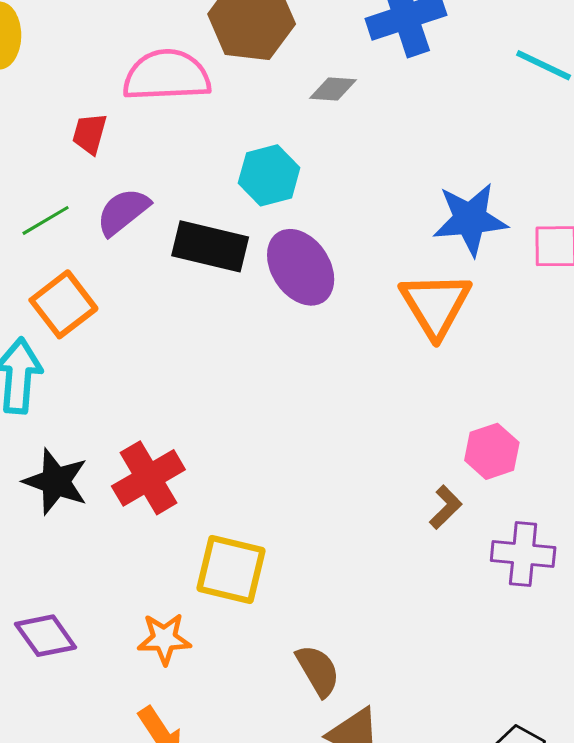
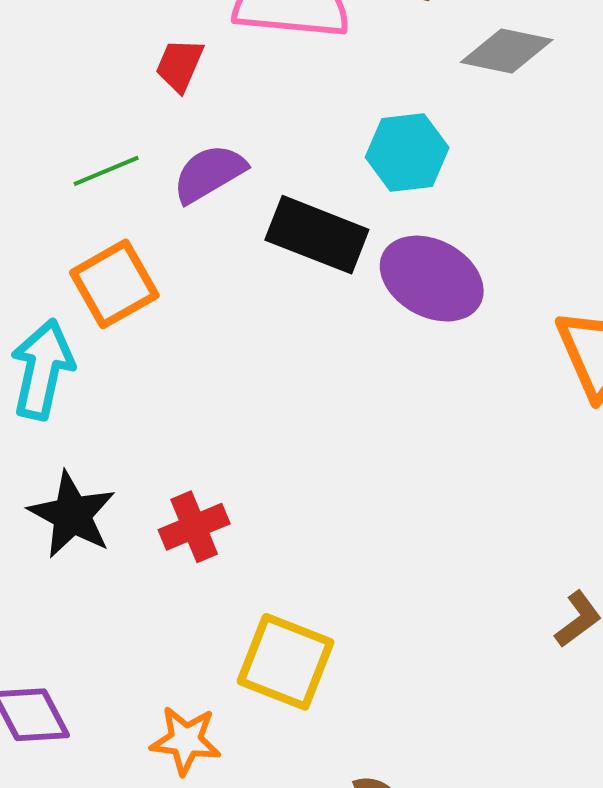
gray diamond: (333, 89) -> (507, 51), size x1.4
purple ellipse: (301, 267) -> (432, 279), turned -36
red cross: (148, 478) -> (194, 527), size x0.7

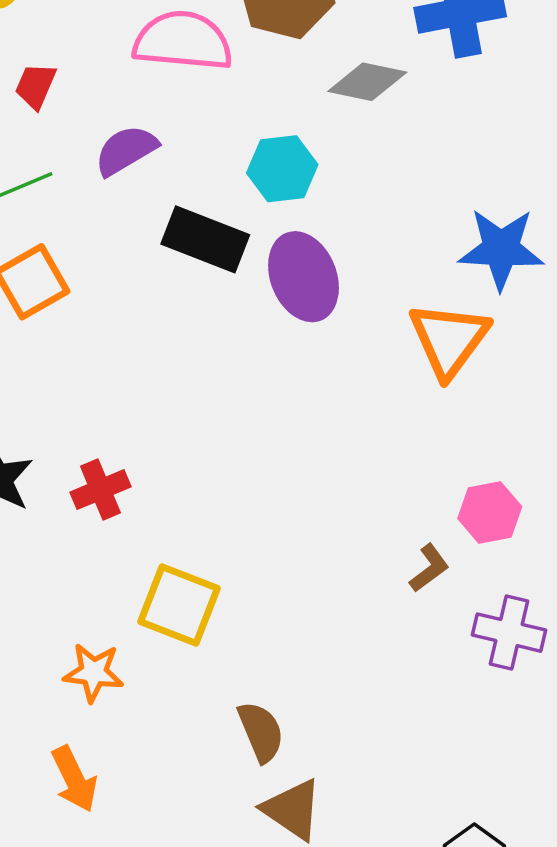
red trapezoid: (180, 65) -> (36, 86), moved
purple semicircle: (209, 173) -> (126, 150), moved
purple ellipse: (432, 279) -> (303, 277), turned 40

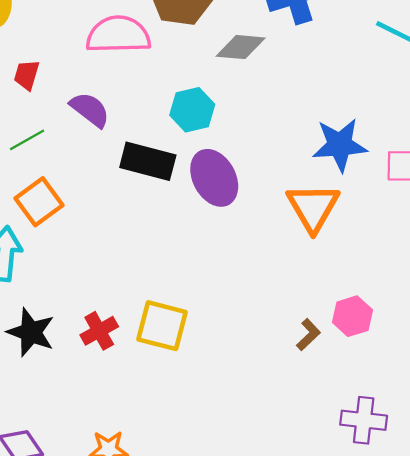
purple semicircle: (126, 150) -> (90, 110), turned 75
brown L-shape: (429, 568) -> (308, 335), moved
yellow square: (179, 605) -> (162, 326), moved
purple cross: (509, 633) -> (364, 420), moved

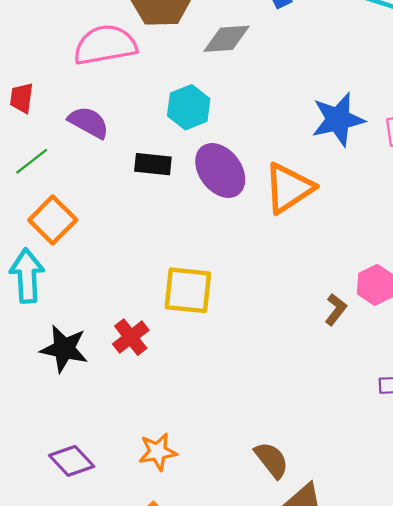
black rectangle: (148, 161) -> (153, 164), size x0.7
orange triangle: (313, 207) -> (289, 188), moved, turned 36
yellow square: (162, 326) -> (188, 290), moved

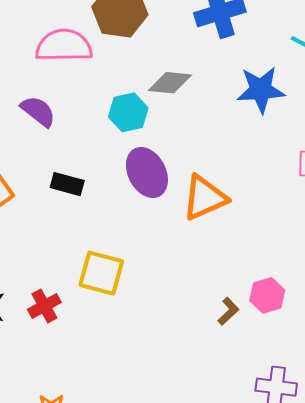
gray diamond: (227, 39) -> (170, 83), moved
blue star: (338, 119) -> (261, 90), moved
black rectangle: (153, 164) -> (67, 184), moved

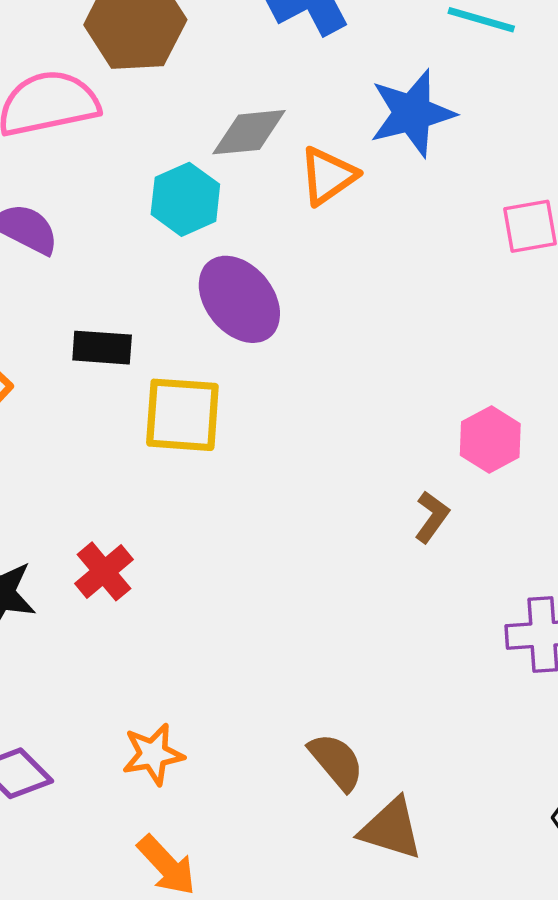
orange triangle: (205, 198) -> (328, 176), moved, size x0.7
yellow square: (101, 273) -> (182, 415), moved
pink hexagon: (267, 295) -> (490, 440), moved

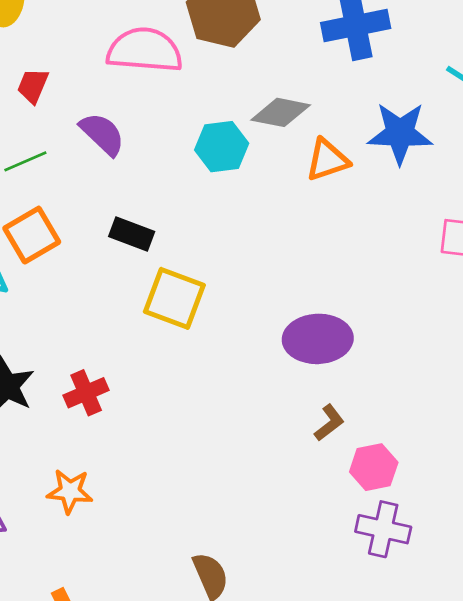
purple ellipse: (239, 299) -> (318, 339), moved, turned -70
pink hexagon: (490, 440) -> (374, 467), moved
orange star: (153, 754) -> (70, 491), moved

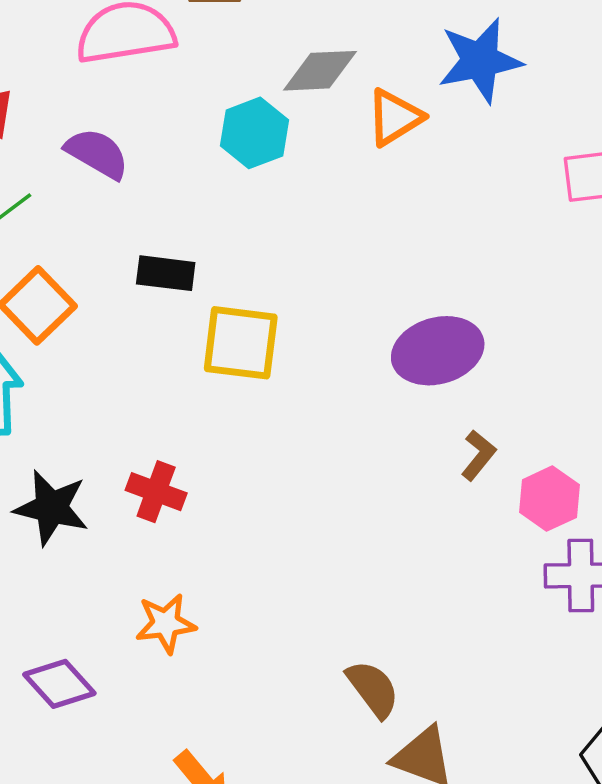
red cross: (86, 393) -> (156, 492), turned -33

